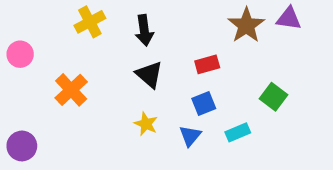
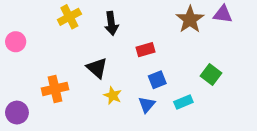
red rectangle: (207, 64) -> (145, 50), moved
black triangle: (149, 75) -> (97, 68), moved
orange cross: (71, 90) -> (55, 89), moved, turned 30

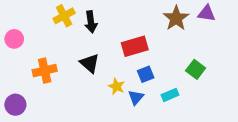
black arrow: (111, 23) -> (91, 22), moved
red rectangle: (145, 50) -> (135, 46), size x1.5
orange cross: (55, 89) -> (45, 71), moved
yellow star: (113, 95) -> (116, 86), moved

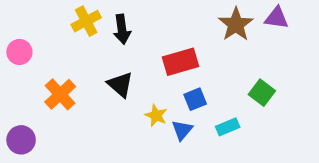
orange cross: (45, 71) -> (60, 94), turned -30

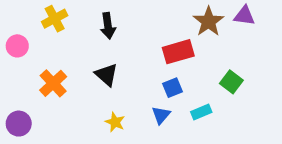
yellow cross: (86, 21) -> (55, 19), moved
red rectangle: (181, 62) -> (178, 52), moved
yellow star: (156, 115) -> (115, 122), moved

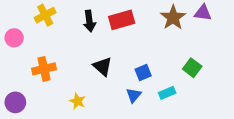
red rectangle: (178, 52) -> (122, 20), moved
black triangle: (106, 75) -> (103, 67), moved
orange cross: (53, 83) -> (44, 69), turned 30
yellow star: (115, 122) -> (77, 101), moved

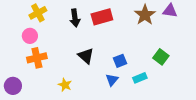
pink circle: (14, 38) -> (30, 36), moved

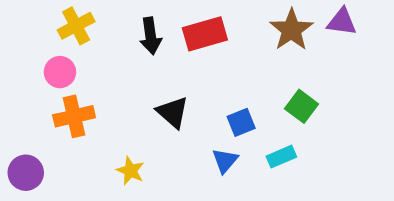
green square: (161, 57) -> (301, 106), moved

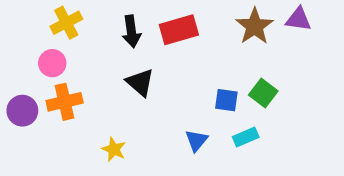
black triangle: (173, 112) -> (140, 82), moved
blue square: (241, 122) -> (226, 100), moved, turned 30
purple circle: (26, 173) -> (22, 111), moved

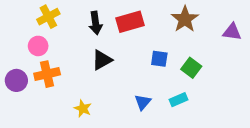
purple triangle: (298, 19) -> (232, 32), moved
black triangle: (140, 82) -> (102, 60), turned 50
blue square: (226, 100) -> (159, 59), moved

